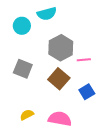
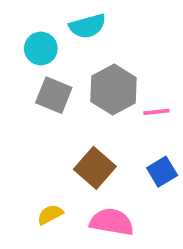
gray square: (23, 69) -> (54, 95), moved
brown square: (59, 79) -> (95, 168), moved

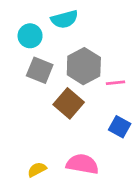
brown square: (95, 168) -> (69, 103), moved
blue square: (162, 172) -> (120, 127), turned -30
yellow semicircle: (50, 215) -> (37, 170), moved

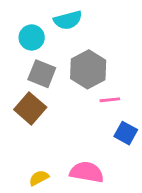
pink line: (115, 83) -> (110, 100), moved
brown square: (69, 103) -> (30, 108), moved

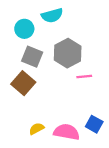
blue square: (126, 133) -> (94, 124), moved
yellow semicircle: (39, 178) -> (37, 129), moved

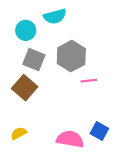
yellow semicircle: (37, 129) -> (19, 133), moved

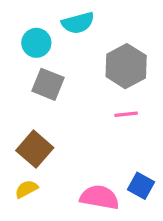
gray hexagon: (71, 56) -> (126, 66), moved
brown square: (25, 88) -> (35, 149), moved

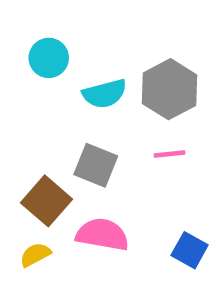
cyan semicircle: (78, 23) -> (105, 94), moved
gray square: (48, 84) -> (96, 165), moved
pink semicircle: (99, 197) -> (102, 235), moved

